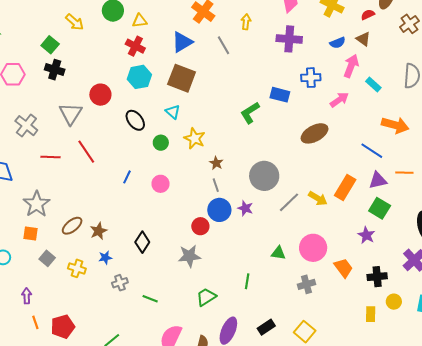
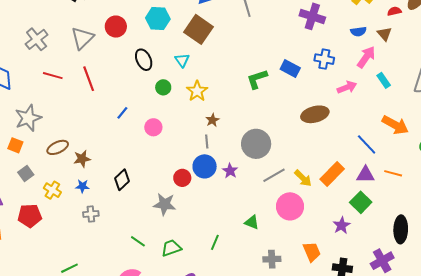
pink circle: (313, 248) -> (290, 206), moved
green line: (150, 299) -> (138, 241), moved
red pentagon: (63, 327) -> (30, 216), moved

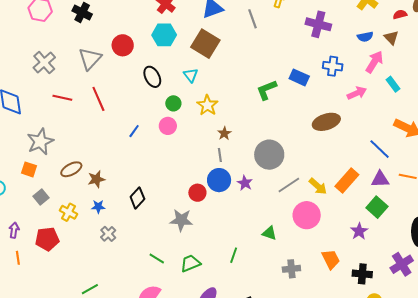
pink circle: (153, 127) -> (168, 126), moved
gray cross: (91, 214) -> (108, 234), turned -35

